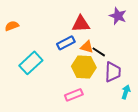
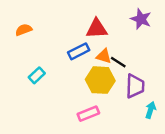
orange semicircle: (12, 26) -> (24, 30), moved
cyan rectangle: (31, 63) -> (37, 75), size x0.6

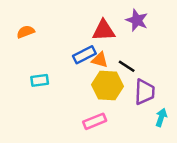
purple star: (141, 19) -> (137, 20), moved
orange triangle: (104, 56) -> (100, 60), moved
cyan rectangle: (37, 75) -> (40, 80), turned 35

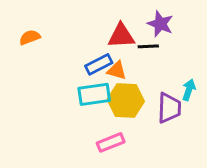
black line: (127, 66) -> (148, 46), moved, turned -36
cyan rectangle: (40, 80) -> (94, 94), moved, size x1.5
cyan arrow: (161, 117) -> (189, 90), moved

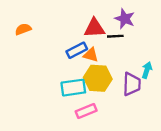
cyan rectangle: (94, 94) -> (73, 88), moved

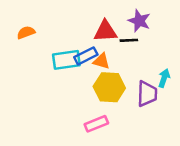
cyan rectangle: (73, 88) -> (66, 60), moved

